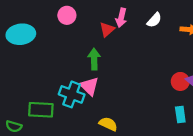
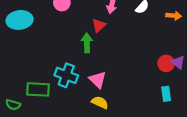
red triangle: (107, 29) -> (99, 25), moved
pink triangle: (89, 86) -> (98, 80), moved

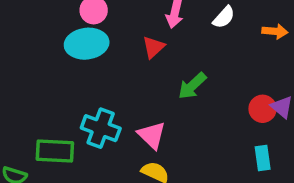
cyan ellipse: (20, 20) -> (87, 44), moved
green arrow: (87, 43) -> (192, 86), moved, turned -132

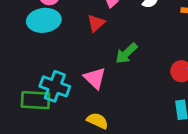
pink triangle: (152, 135) -> (95, 78), moved
green rectangle: (55, 151) -> (36, 100), moved

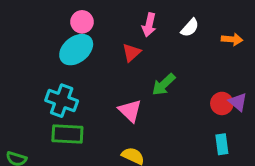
cyan ellipse: (44, 20) -> (76, 50), turned -32
cyan cross: (55, 86) -> (62, 101), moved

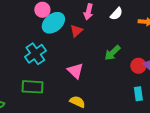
cyan ellipse: (76, 50) -> (53, 23), moved
green arrow: (164, 85) -> (112, 53), moved
cyan cross: (62, 101) -> (35, 54), moved, turned 35

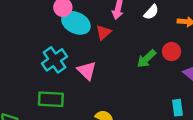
cyan ellipse: (53, 23) -> (76, 23), turned 65
red circle: (138, 66) -> (172, 52), moved
pink triangle: (75, 71) -> (87, 71), moved

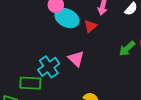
cyan cross: (54, 60) -> (49, 67), moved
green rectangle: (51, 99) -> (30, 83), moved

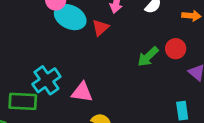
pink triangle: (76, 59) -> (82, 92), moved, turned -36

